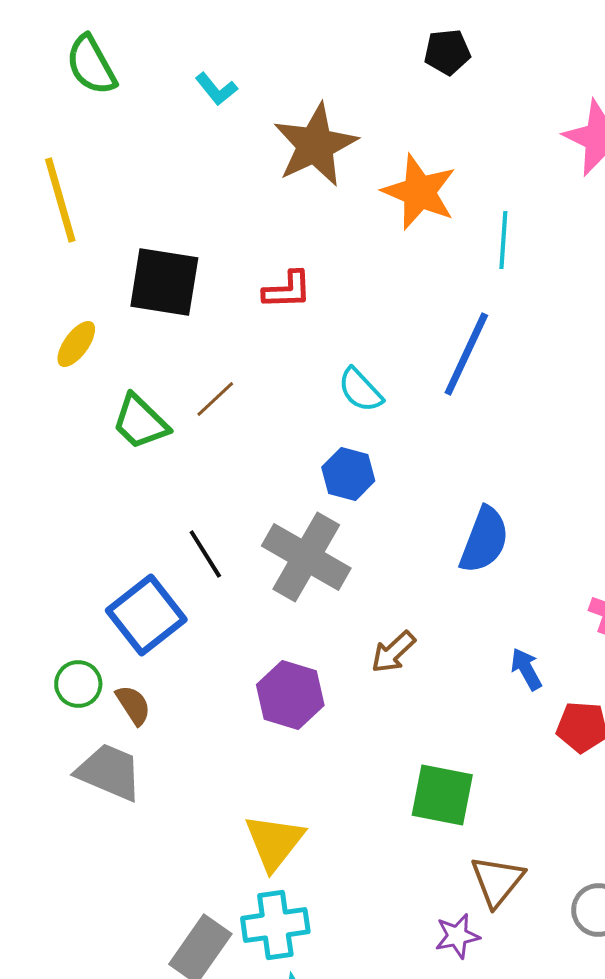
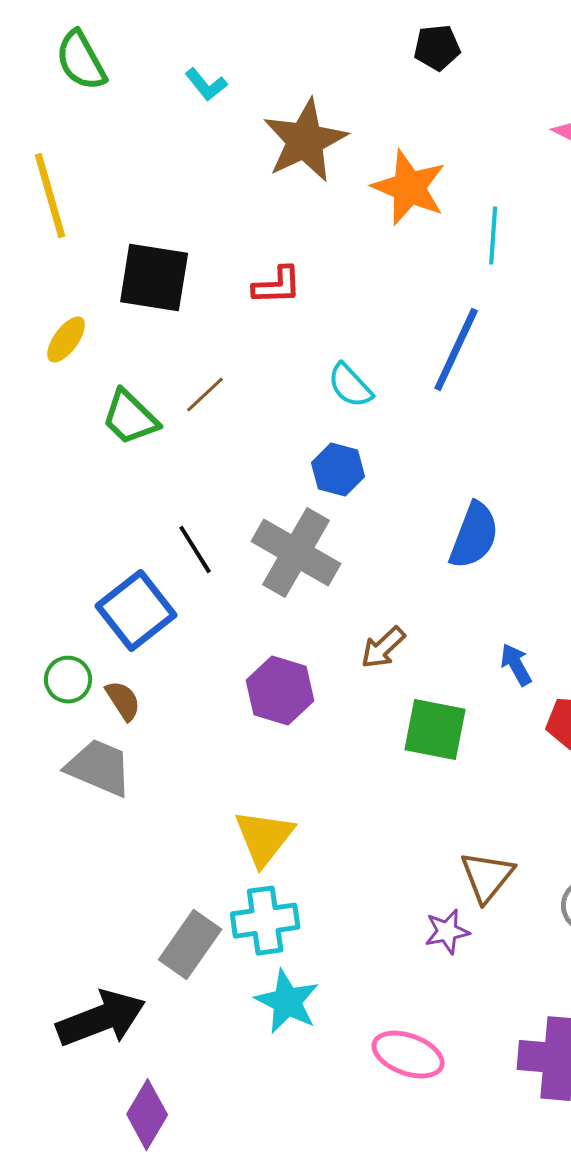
green square: (442, 795) -> (435, 730), moved

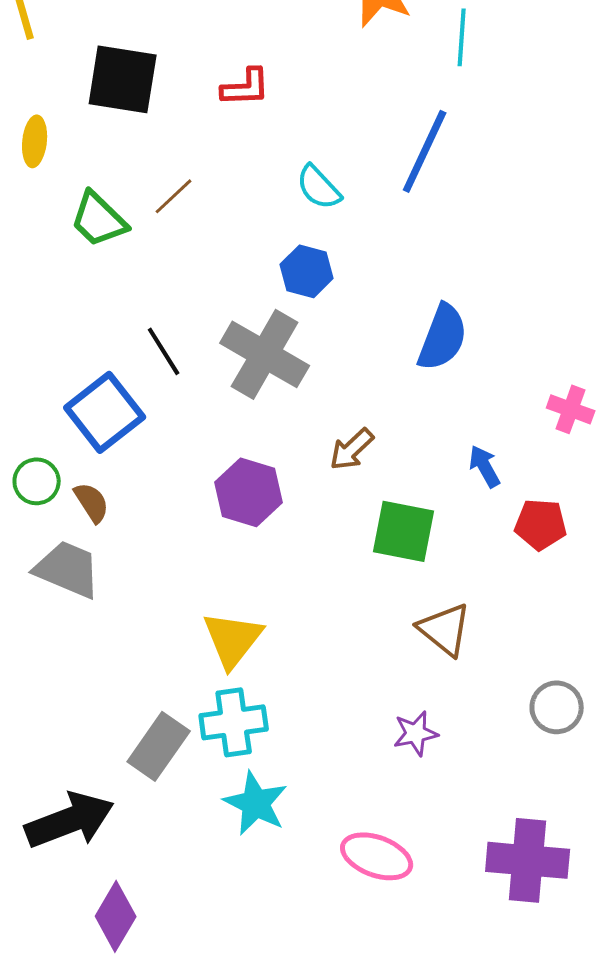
yellow ellipse: (66, 340) -> (35, 141), turned -30
brown triangle: (487, 877) -> (445, 629), moved, turned -30

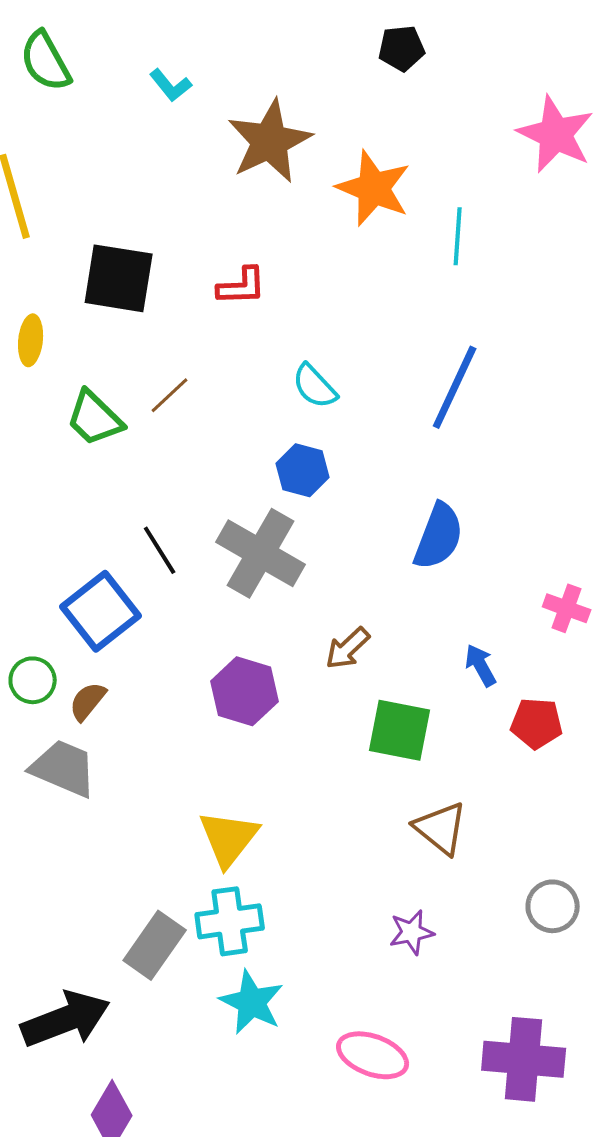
blue line: (425, 151) -> (455, 387), moved
brown semicircle: (92, 502) -> (88, 701), turned -108

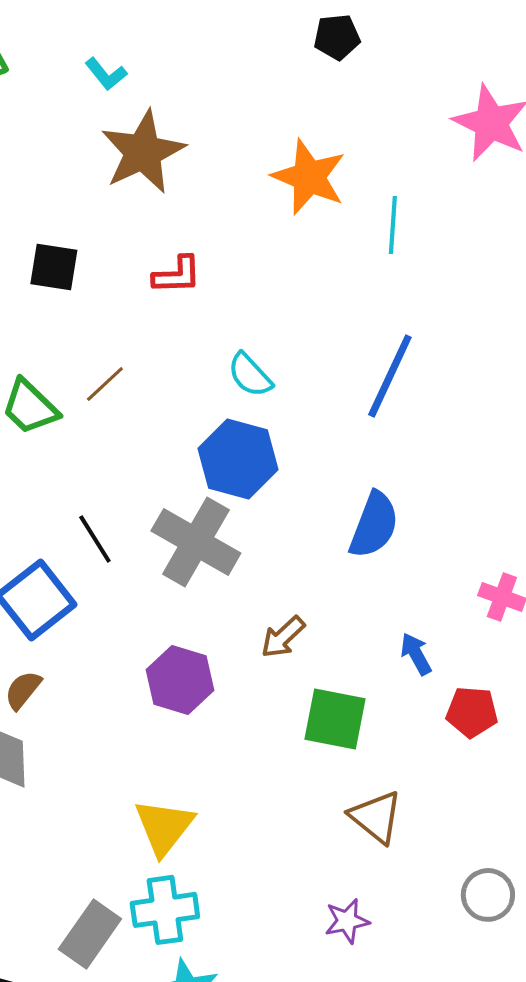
brown star: (270, 141) -> (143, 152), moved
black square: (119, 278) -> (54, 267), size x0.7
blue hexagon: (303, 470) -> (238, 459), size x1.5

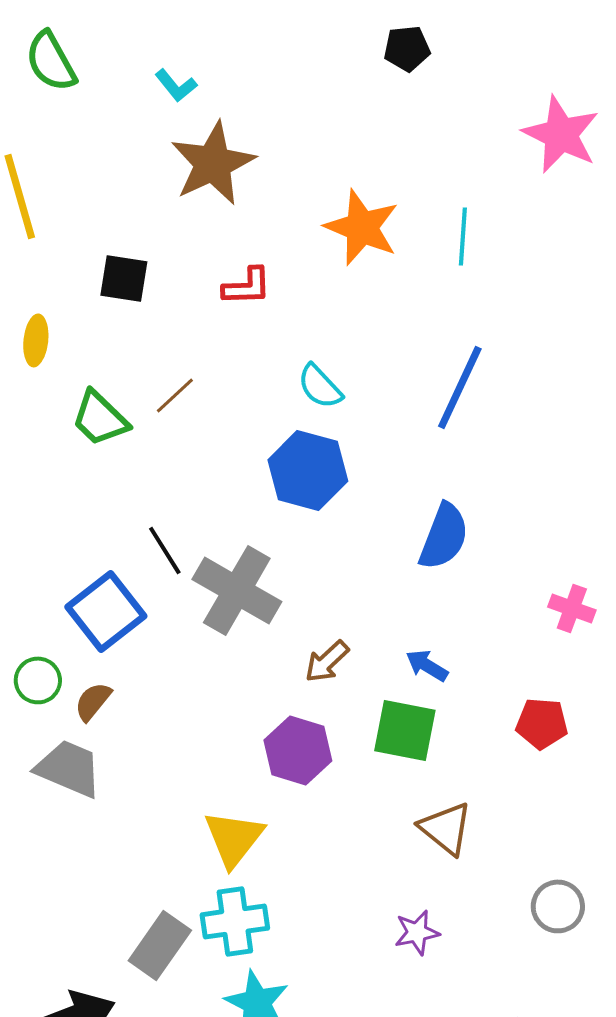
orange star: (309, 177) -> (362, 227), moved
gray cross: (196, 542) -> (237, 590), moved
brown arrow: (283, 637) -> (327, 661), moved
blue arrow: (416, 654) -> (427, 665), moved, turned -30
purple hexagon: (180, 680) -> (298, 750), moved

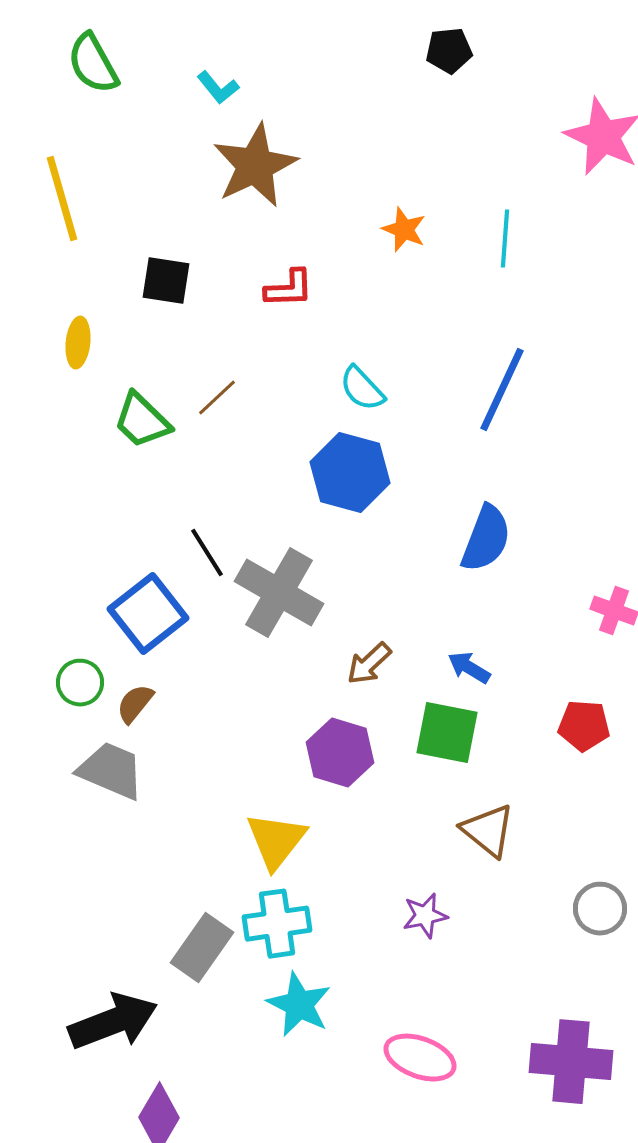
orange star: (362, 227) -> (404, 230), size x0.6
purple star: (417, 932) -> (425, 916), moved

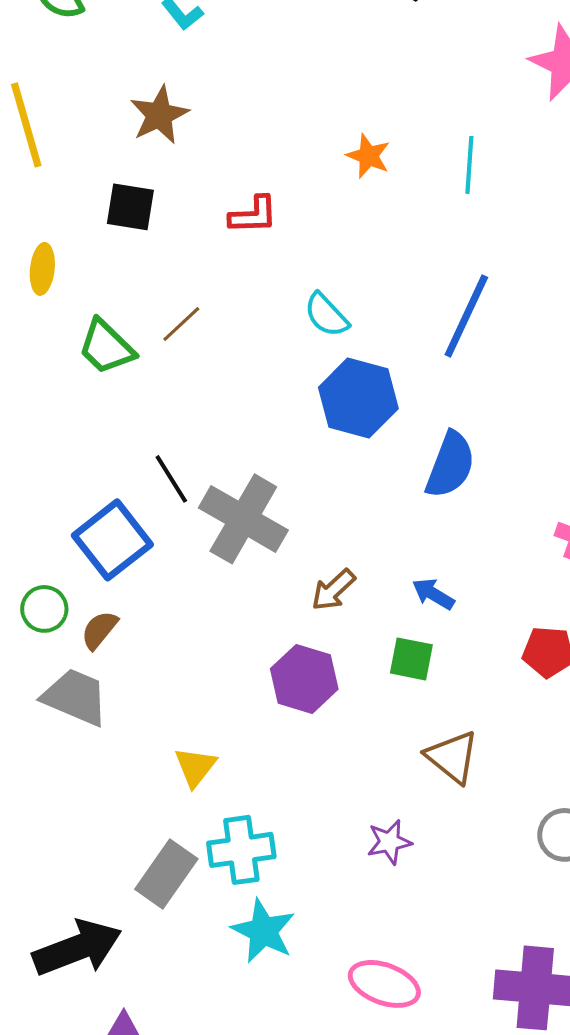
brown star: (255, 166) -> (159, 115), moved, size x0.7
blue hexagon: (350, 473) -> (358, 398), moved
green square: (447, 733) -> (411, 659), size x0.7
yellow triangle: (276, 841) -> (195, 767), moved, size x0.7

